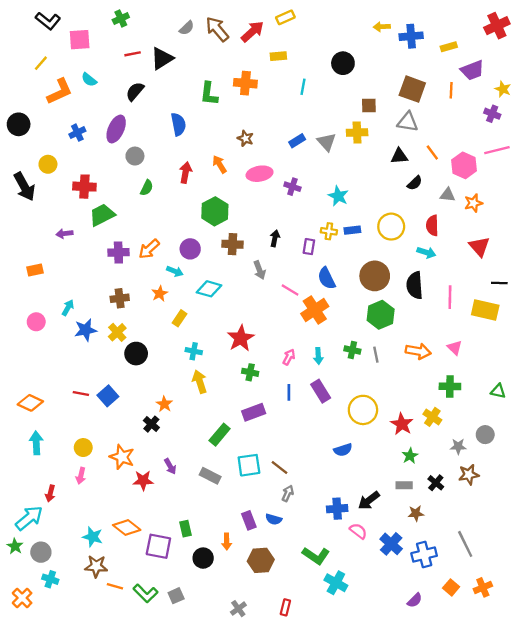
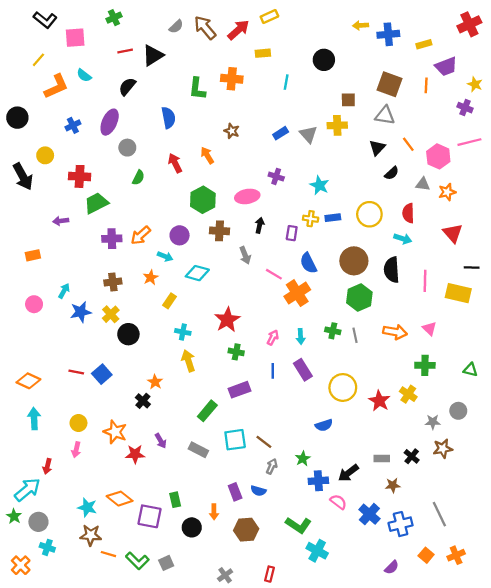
black triangle: (399, 156) -> (377, 148), turned -42
red arrow: (185, 173) -> (175, 163), turned -36
pink ellipse: (260, 174) -> (247, 196), moved
green star: (410, 456) -> (303, 459), moved

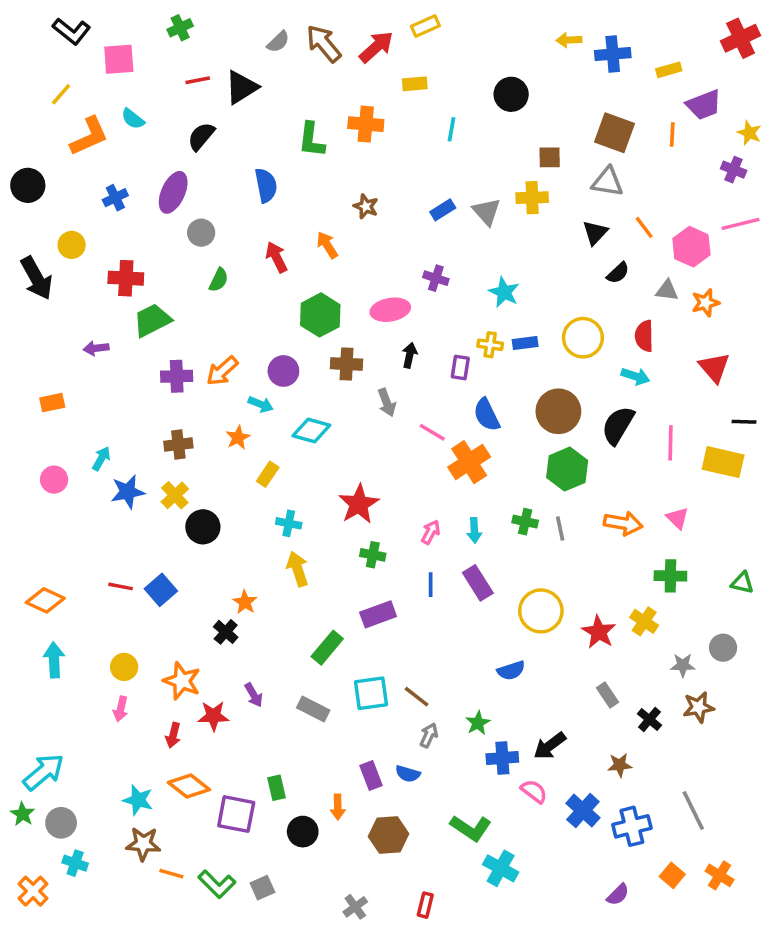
black semicircle: (392, 270) -> (618, 425), turned 35
gray rectangle: (382, 459) -> (607, 695), moved, turned 56
red arrow: (47, 466) -> (173, 735), moved
orange cross: (456, 555) -> (720, 875), turned -35

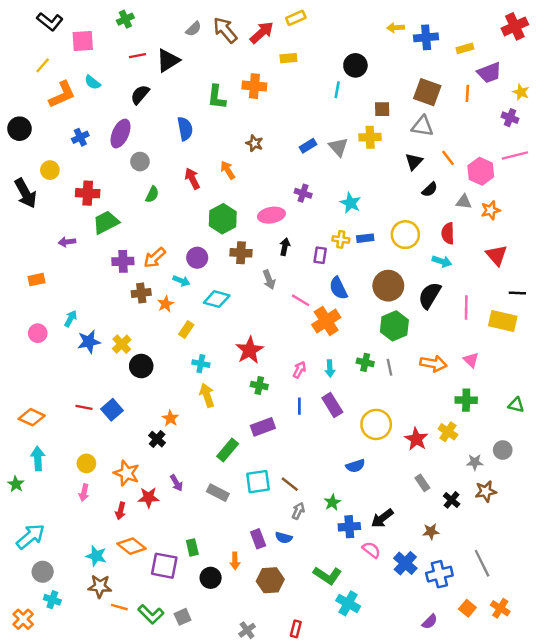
cyan line: (452, 129) -> (337, 90), moved
brown cross: (178, 445) -> (141, 293), moved
green star: (23, 814) -> (16, 484), moved

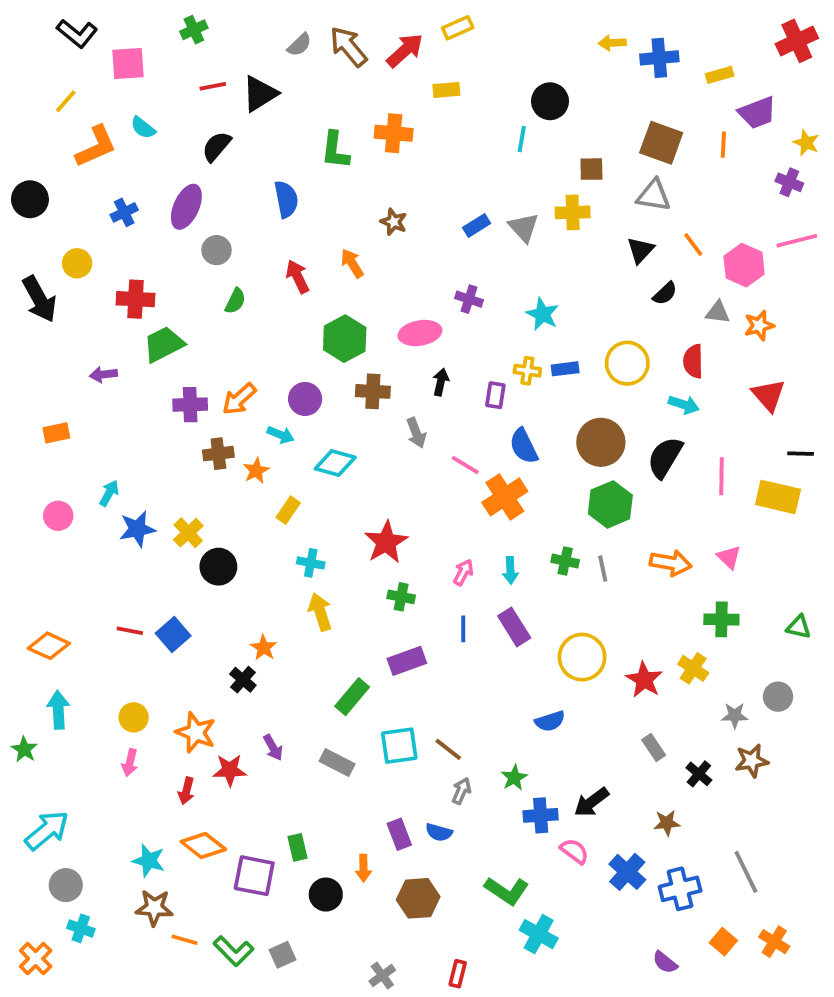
purple semicircle: (430, 622) -> (665, 962), turned 84

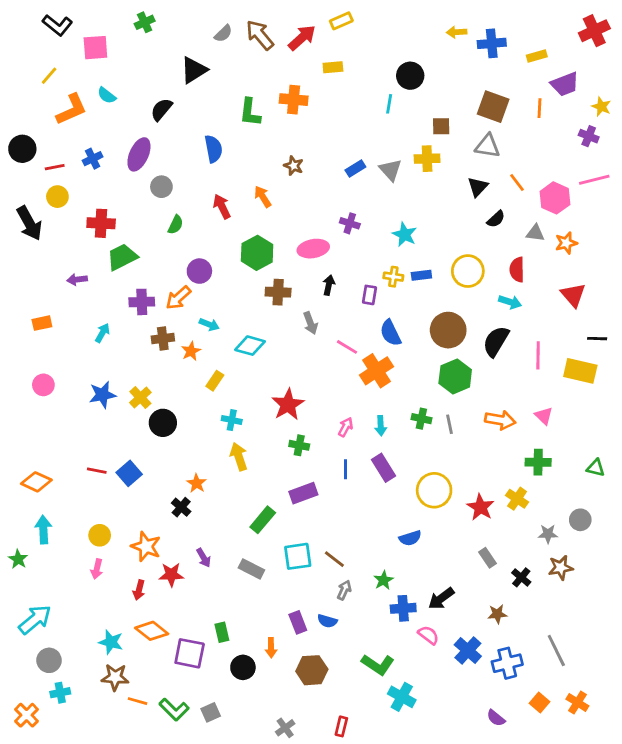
red line: (213, 86) -> (55, 167), moved
purple circle: (305, 399) -> (199, 271), moved
cyan arrow: (109, 493) -> (102, 333), moved
cyan cross: (81, 928) -> (60, 693), turned -30

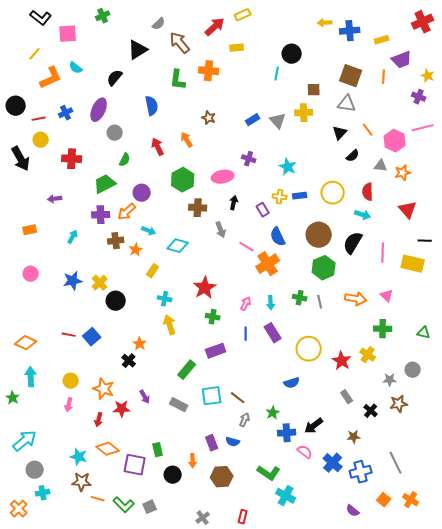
brown arrow: (260, 35) -> (180, 43), moved
green trapezoid: (122, 257) -> (105, 184), moved
purple rectangle: (369, 295) -> (263, 210), turned -40

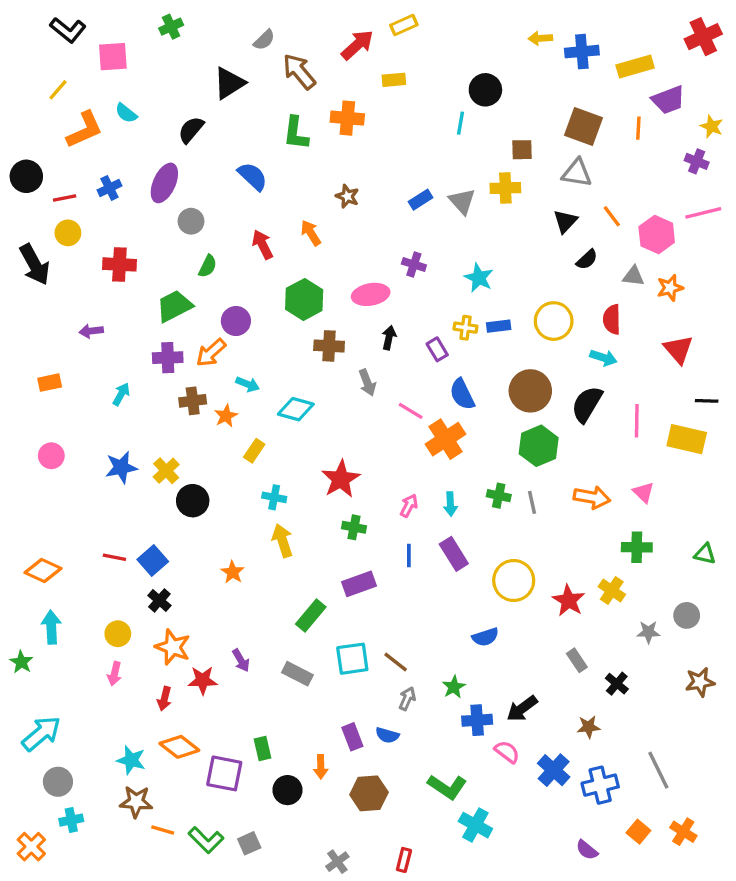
yellow rectangle: (382, 40) -> (635, 67), size x1.5
blue semicircle: (152, 106) -> (253, 176), turned -36
black cross: (129, 361) -> (159, 600), moved
brown star: (399, 404) -> (700, 682), moved

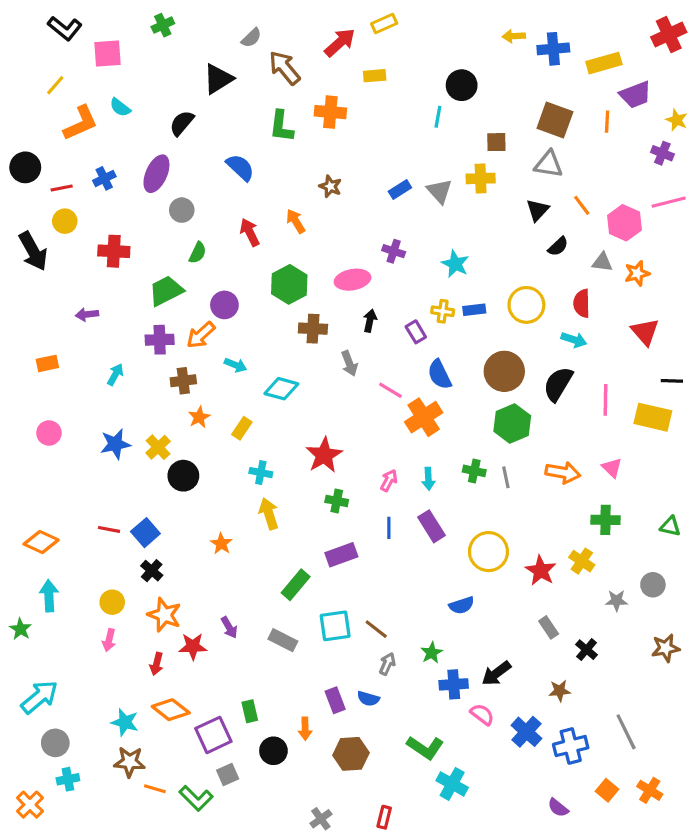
orange star: (226, 416) -> (199, 417), moved
purple square: (224, 773) -> (213, 735), turned -36
gray square: (249, 843) -> (228, 774), moved

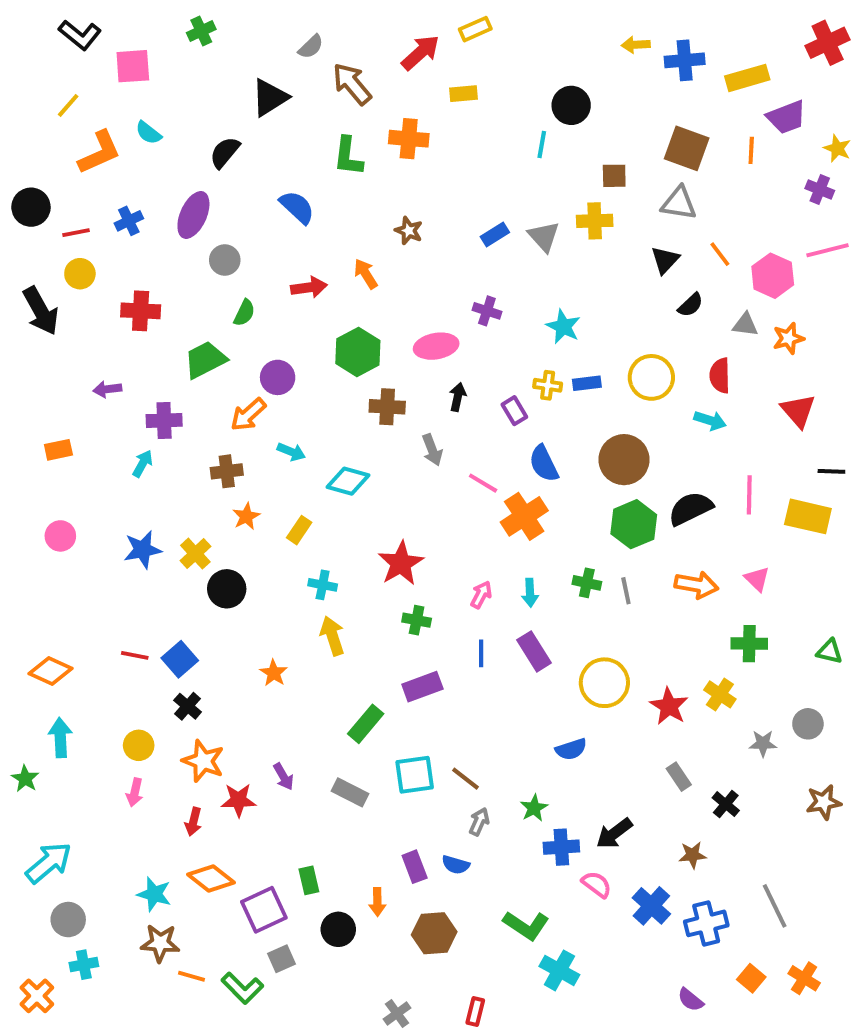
red arrow: (250, 232) -> (309, 287), turned 108
purple cross: (160, 340) -> (164, 420), moved
black semicircle: (558, 384) -> (691, 509), moved, turned 33

